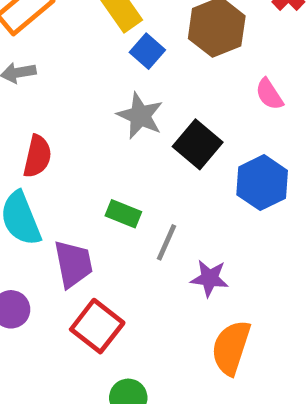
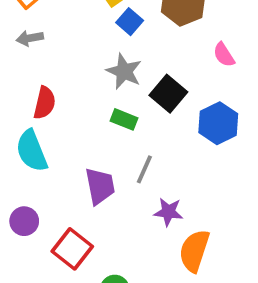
green rectangle: (123, 214) -> (124, 119), moved
purple trapezoid: (73, 264) -> (100, 186), moved
purple star: (210, 278) -> (168, 212), moved
red square: (97, 326) -> (72, 249), moved

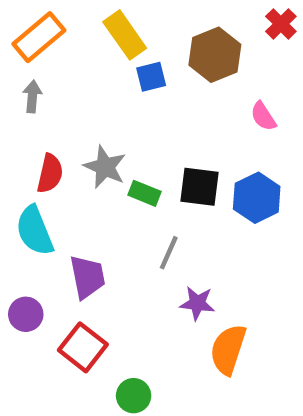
blue square: (130, 22) -> (151, 77), turned 35
gray arrow: (30, 38) -> (32, 97), turned 105
gray star: (124, 71) -> (105, 167), moved
black square: (168, 94) -> (200, 187), moved, turned -33
purple trapezoid: (100, 186) -> (87, 277), moved

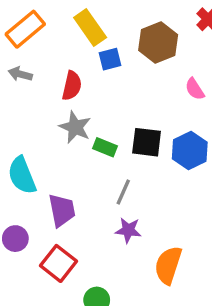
gray arrow: (32, 97) -> (20, 74), turned -80
red semicircle: (50, 174) -> (72, 86), moved
purple star: (197, 303) -> (128, 230), moved

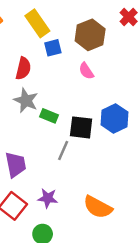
pink semicircle: (195, 89) -> (86, 71), moved
black square: (147, 142) -> (81, 127), moved
purple star: (128, 230) -> (48, 198), moved
orange semicircle: (168, 265) -> (98, 207), turned -80

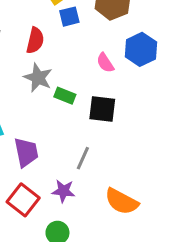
pink semicircle: (86, 71) -> (105, 63), moved
blue hexagon: (114, 118) -> (141, 49), moved
gray line: (63, 151) -> (83, 158), moved

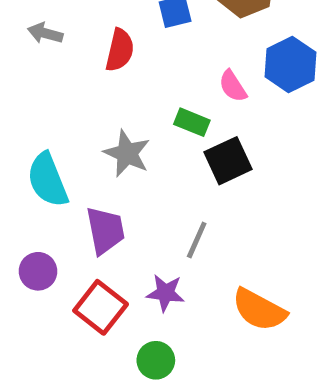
gray star: (38, 78) -> (127, 153), moved
green rectangle: (65, 96) -> (192, 122), moved
black square: (102, 109) -> (228, 161), turned -32

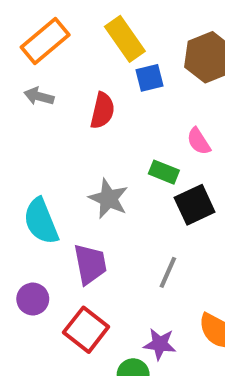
purple star: (165, 293) -> (160, 344), moved

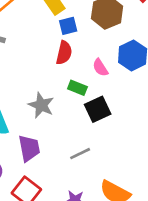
red semicircle: (102, 111) -> (64, 53), moved
gray line: (168, 272) -> (80, 154), turned 40

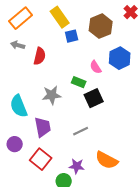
red semicircle: (64, 53) -> (40, 56), moved
gray star: (41, 105) -> (52, 95), turned -30

